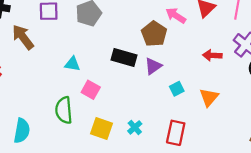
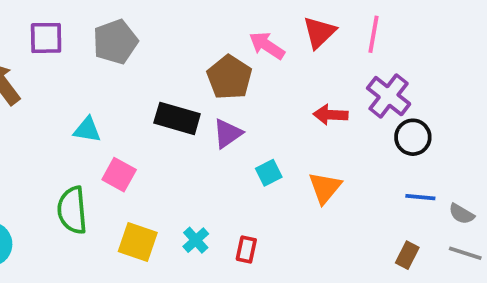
red rectangle: (176, 133) -> (246, 249), moved, size x0.6

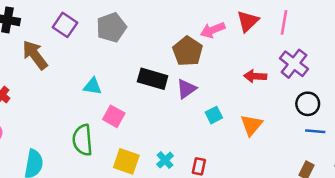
purple square: (46, 38) -> (65, 25), turned 35
pink arrow: (267, 45) -> (213, 30), turned -55
black circle: (413, 137) -> (308, 104), moved

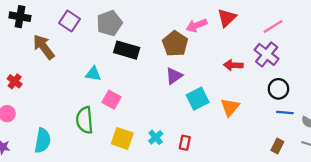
pink line: (284, 22) -> (273, 26), moved, turned 48
black rectangle: (153, 79) -> (127, 50), moved
cyan square: (214, 115) -> (198, 99), size x1.5

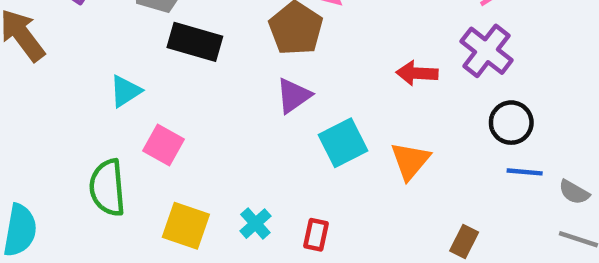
cyan triangle: (93, 74) -> (125, 91), turned -42
brown rectangle: (277, 146) -> (464, 241), moved

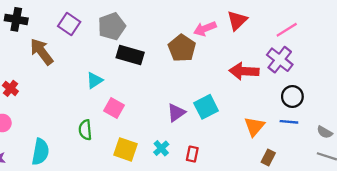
red arrow: (417, 73) -> (244, 71), size x1.4
purple triangle: (294, 96) -> (176, 113), moved
orange triangle: (410, 161) -> (254, 126), moved
blue line: (525, 172) -> (289, 122), moved
green semicircle: (107, 188) -> (85, 130), size x0.7

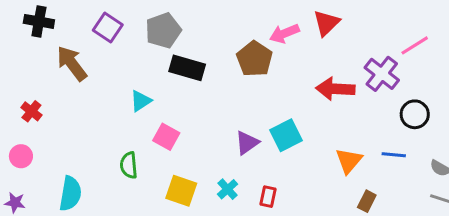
pink line: (287, 30) -> (415, 45), moved
black circle: (292, 97) -> (415, 114), moved

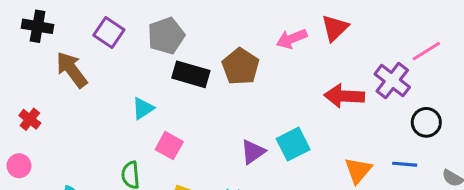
brown pentagon: (255, 59) -> (240, 67), moved

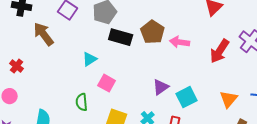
pink arrow: (292, 39) -> (180, 42), moved, turned 30
red arrow: (344, 96) -> (220, 51), turned -60
cyan square: (293, 144) -> (187, 97), moved

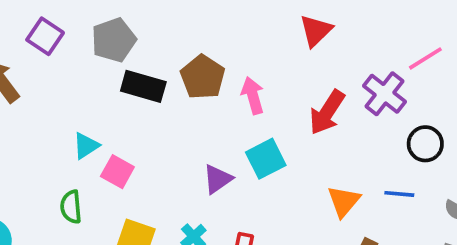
pink arrow: (180, 42) -> (253, 96), turned 66
cyan triangle: (90, 59) -> (86, 146), moved
cyan square: (187, 97) -> (266, 159), moved

